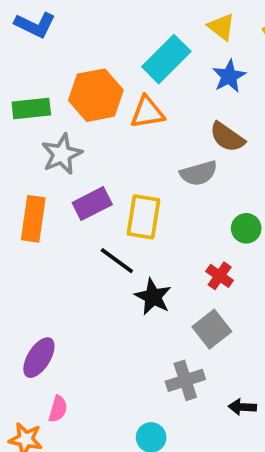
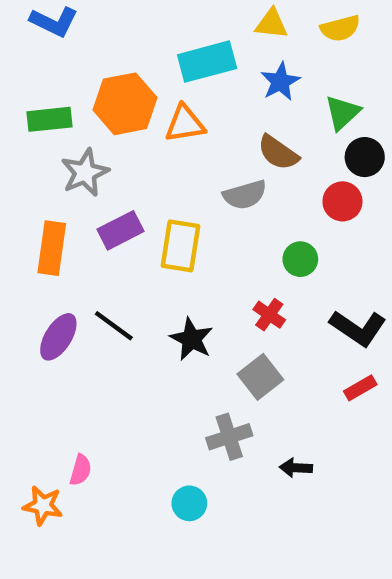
yellow triangle: (221, 27) -> (271, 24), turned -32
cyan rectangle: (166, 59) -> (207, 62), turned 30
black line: (117, 261) -> (114, 326), moved
purple ellipse: (39, 358) -> (58, 337), moved

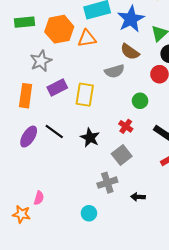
blue star: (280, 82) -> (131, 19), size x1.5
green rectangle: (49, 119) -> (25, 22), moved

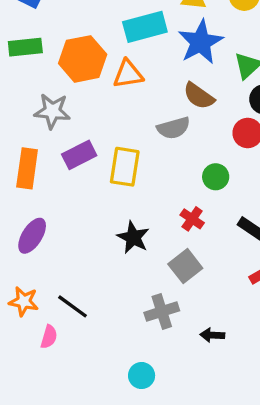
gray star: (41, 61) -> (52, 111), turned 30
black line: (54, 131) -> (73, 306), moved
cyan circle: (89, 213) -> (142, 376), moved
orange star: (21, 214) -> (24, 301), moved

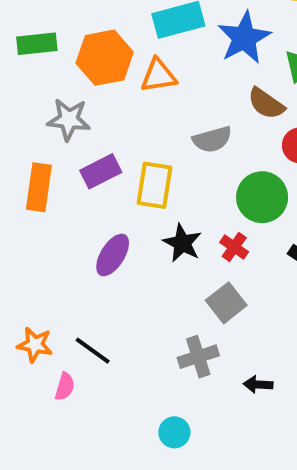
brown semicircle: (199, 96) -> (266, 104), moved
green circle: (216, 177) -> (262, 197), size x1.6
purple ellipse: (32, 236) -> (113, 255), moved
black star: (133, 237) -> (182, 243), moved

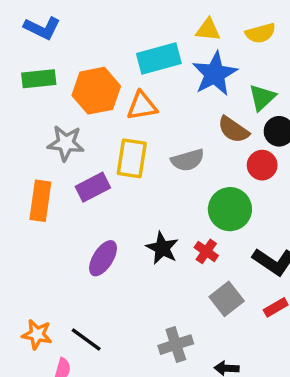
yellow rectangle: (154, 185) -> (132, 158), moved
gray square: (226, 303) -> (227, 299), moved

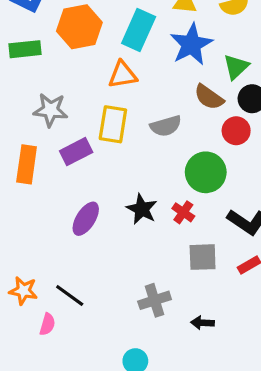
cyan rectangle: (159, 59) -> (139, 30), turned -51
orange hexagon: (96, 91) -> (79, 27), moved
gray square: (227, 299) -> (203, 257), turned 36

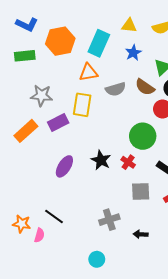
blue star: (191, 44) -> (133, 53), size x0.6
gray semicircle: (166, 126) -> (116, 89), moved
orange rectangle: (27, 164) -> (26, 131), turned 40
orange star: (23, 291) -> (22, 224), moved

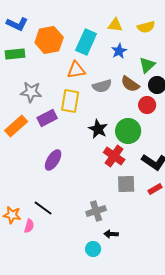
black star: (101, 160) -> (98, 129), moved
red cross: (128, 162) -> (114, 156), size x1.5
black arrow: (141, 234) -> (111, 234), moved
cyan circle: (97, 259) -> (93, 249), moved

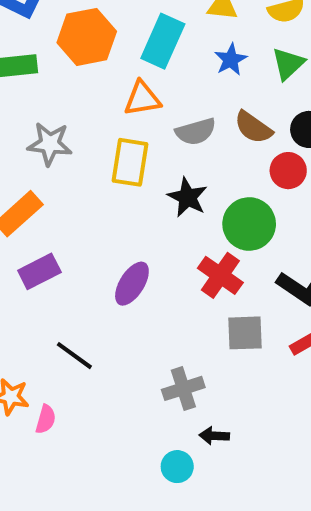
green triangle: (147, 65) -> (288, 64), moved
purple rectangle: (47, 118) -> (39, 271), moved
black star: (98, 129) -> (187, 197), moved
purple ellipse: (53, 160) -> (132, 284), moved
black line: (43, 208) -> (74, 356), moved

